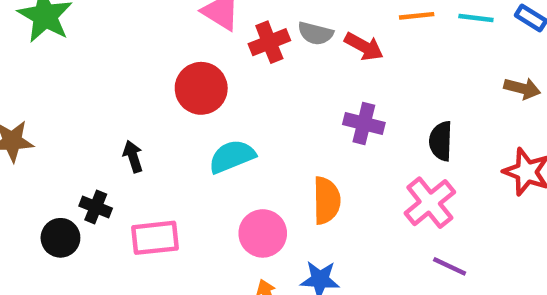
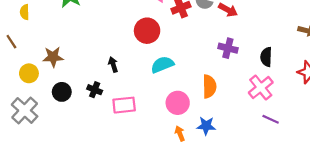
black circle: (60, 238) -> (62, 92), moved

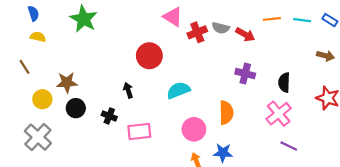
yellow semicircle: (25, 12) -> (38, 37), turned 104
red circle: (147, 31) -> (149, 56), moved
black circle: (62, 92) -> (76, 108), moved

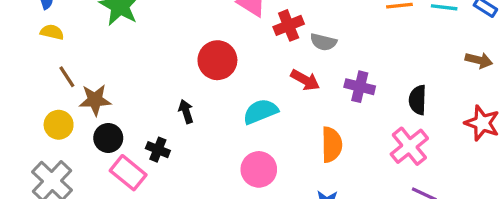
gray semicircle: (221, 28) -> (323, 42), moved
red arrow: (245, 35) -> (305, 80), moved
brown line: (25, 67) -> (67, 77), moved
pink circle: (194, 129) -> (259, 169), moved
pink rectangle: (139, 132) -> (128, 173), moved, turned 45

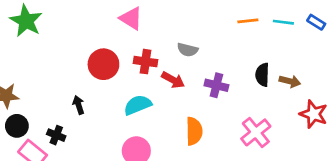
red cross: (289, 25) -> (146, 62), moved, turned 30
brown arrow: (479, 60) -> (290, 81), moved
black semicircle: (418, 100) -> (262, 75), moved

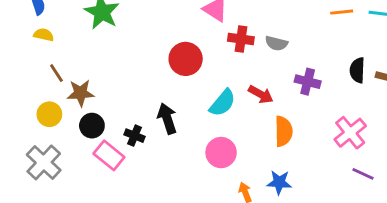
red cross: (146, 62) -> (241, 39), moved
red arrow: (173, 80) -> (261, 94), moved
black arrow: (79, 105) -> (167, 118), moved, size x1.5
cyan semicircle: (138, 105) -> (222, 103), turned 152

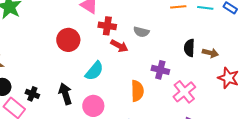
gray semicircle: (276, 43) -> (141, 32), moved
purple cross: (308, 82) -> (160, 70), moved
red arrow: (261, 94) -> (119, 46), moved
black arrow: (167, 118) -> (65, 94), moved

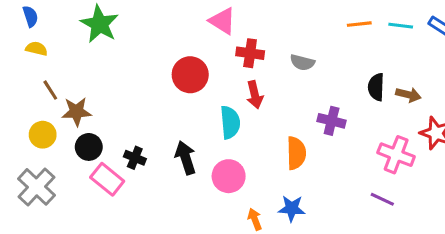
red arrow: (119, 46) -> (255, 95), moved, turned 48
cyan semicircle: (94, 71) -> (230, 122), turned -45
pink cross: (184, 92) -> (396, 155), moved, turned -30

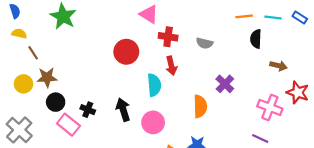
black semicircle: (376, 87) -> (256, 39), moved
brown line: (50, 90) -> (33, 53), moved
purple cross: (332, 121) -> (225, 84), turned 30
yellow circle: (43, 135) -> (23, 84), moved

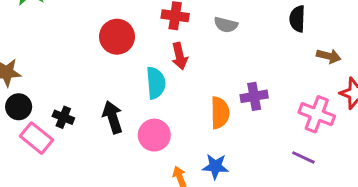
purple cross: (225, 84) -> (254, 96), moved, turned 36

